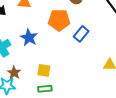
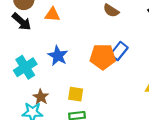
orange pentagon: (59, 20) -> (103, 57), moved

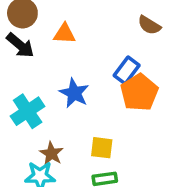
blue rectangle: (119, 51) -> (127, 70), moved
orange pentagon: (103, 57) -> (139, 92), turned -30

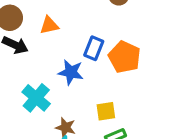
blue rectangle: (127, 70) -> (94, 48), moved

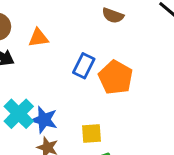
blue star: (71, 72) -> (44, 120), moved

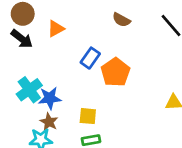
orange triangle: (38, 38) -> (56, 29), turned -30
blue star: (44, 120) -> (50, 98), turned -30

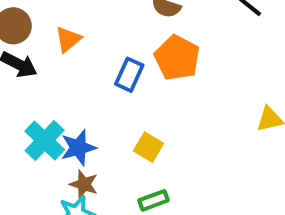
orange pentagon: (115, 72) -> (177, 58), moved
yellow square: (88, 116) -> (148, 147), moved, turned 36

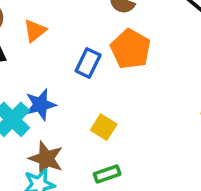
blue star: (78, 148) -> (40, 105), moved
brown star: (84, 184) -> (46, 159), size x1.4

